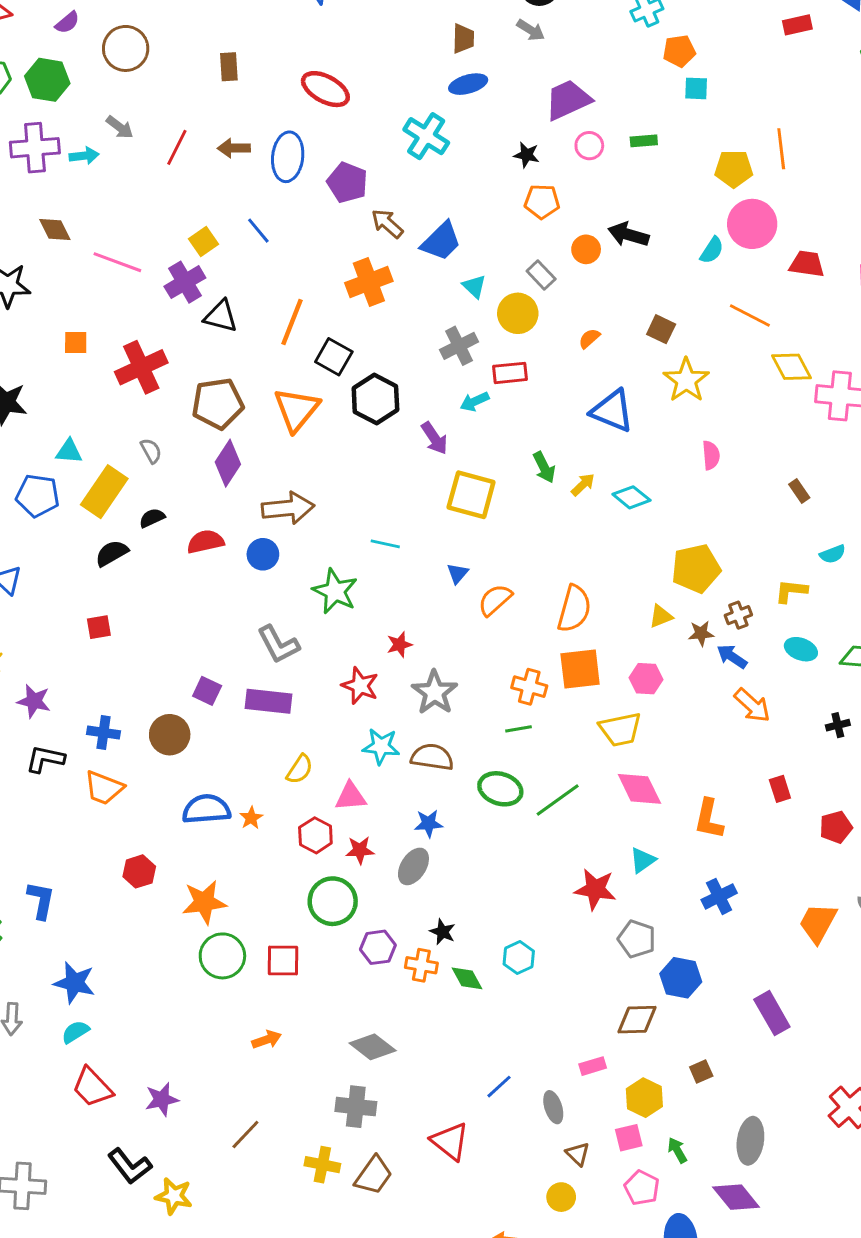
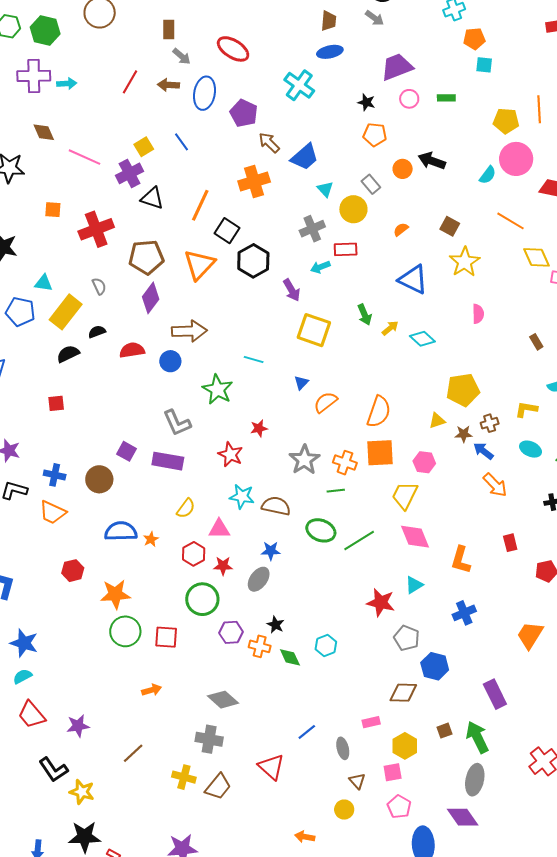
gray arrow: (120, 127) -> (182, 56), moved
gray star: (435, 692) -> (304, 460), moved
yellow trapezoid: (620, 729) -> (405, 495), turned 124
green arrow: (677, 1150) -> (477, 737), moved, size x1.8

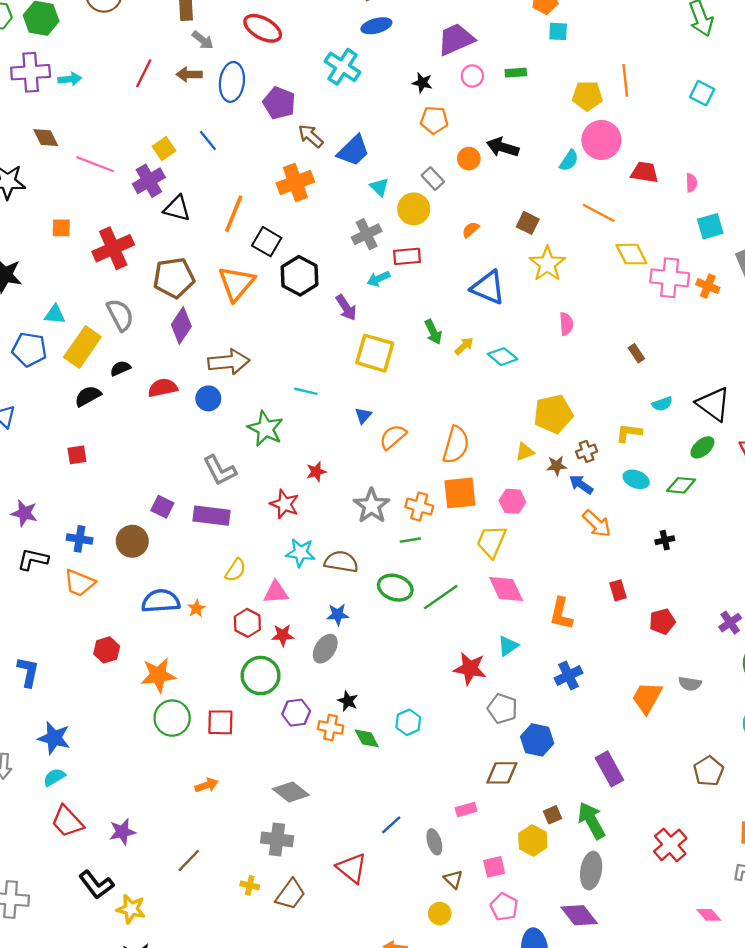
gray semicircle: (99, 286) -> (120, 315), size x1.6
yellow hexagon: (405, 746) -> (533, 841), moved
yellow cross: (184, 777) -> (250, 885), size x0.7

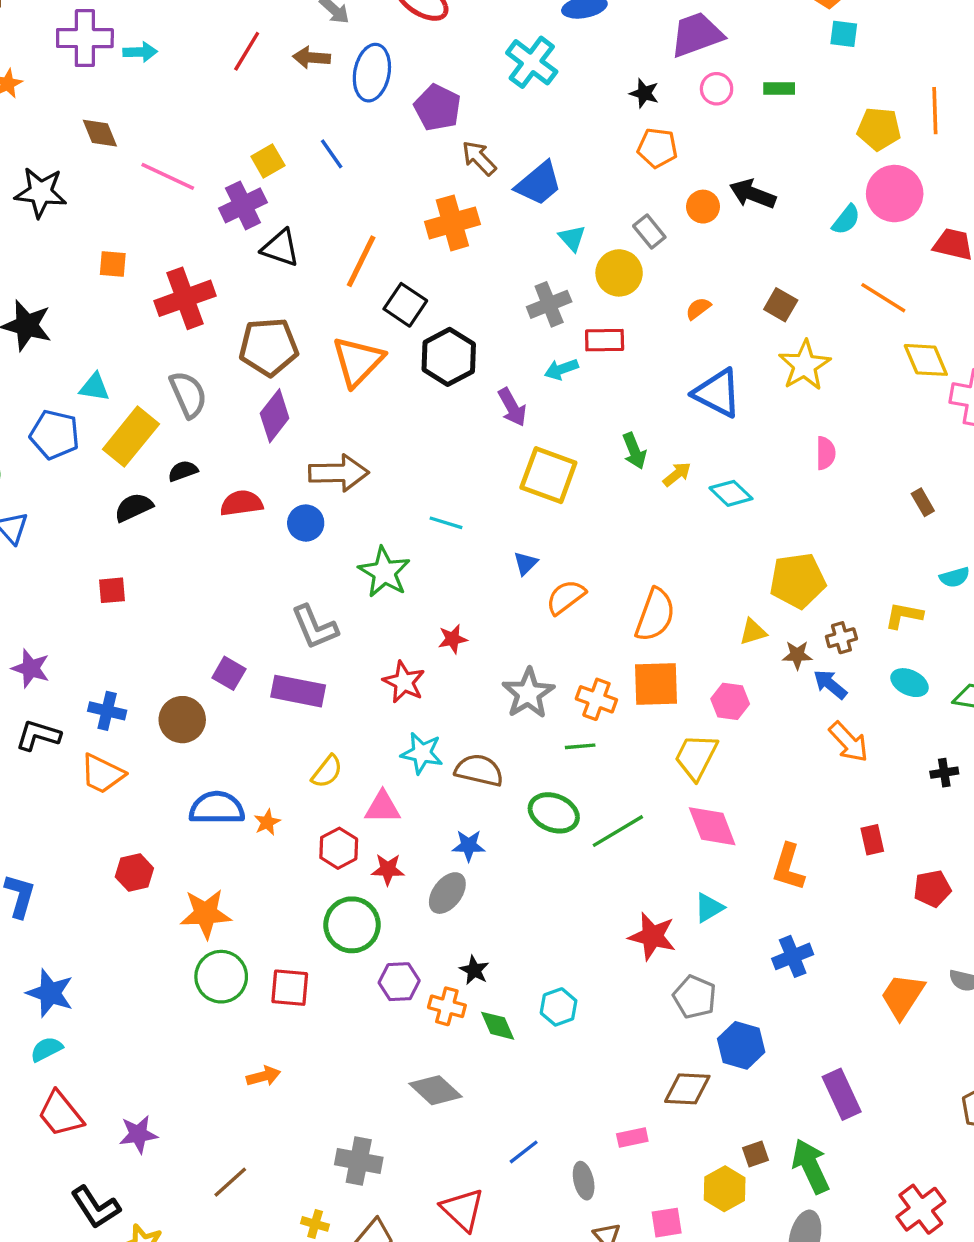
gray diamond: (291, 792) -> (435, 1090), moved

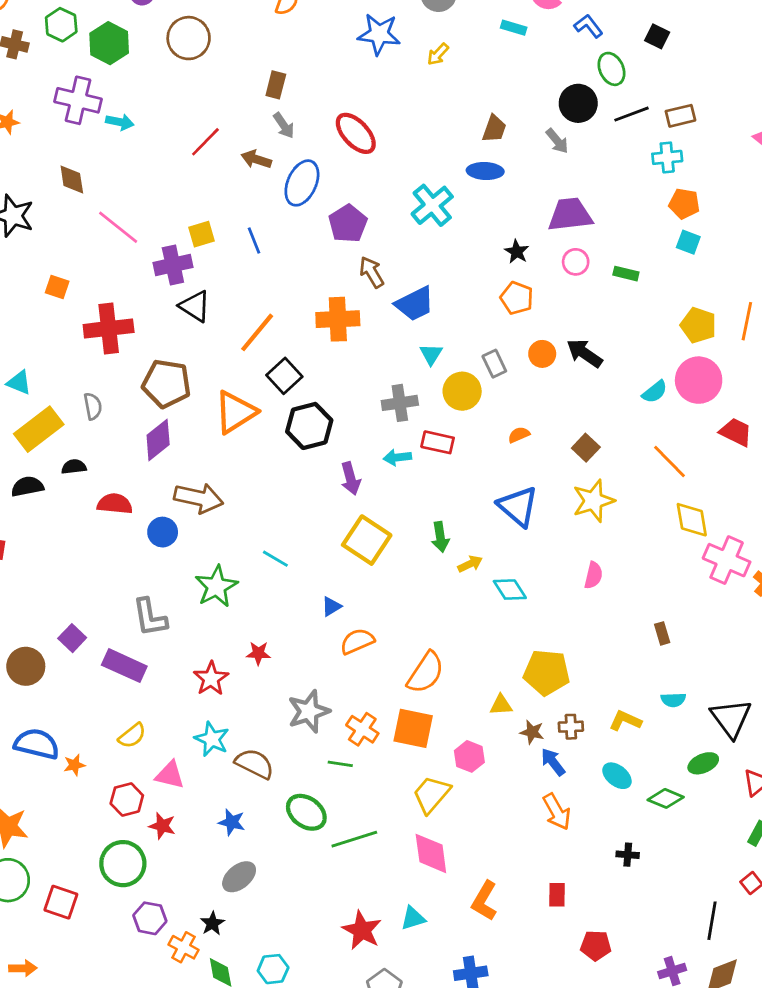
gray semicircle: (188, 394) -> (93, 406), size x0.7
gray ellipse: (447, 893) -> (239, 877), moved

